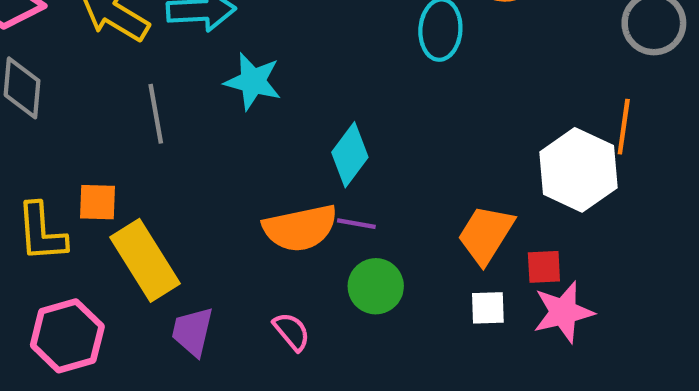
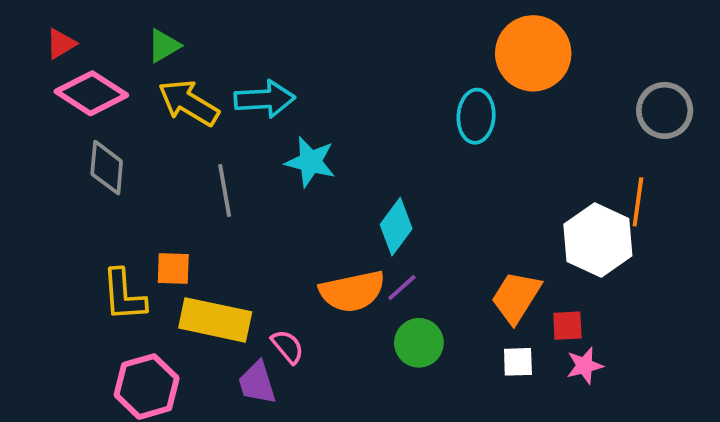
purple line: (356, 224) -> (402, 288), turned -52
yellow rectangle: (145, 260) -> (215, 320), turned -46
pink star: (563, 312) -> (585, 366), size x0.7
purple trapezoid: (192, 332) -> (257, 383), turned -30
pink semicircle: (292, 332) -> (288, 347), moved

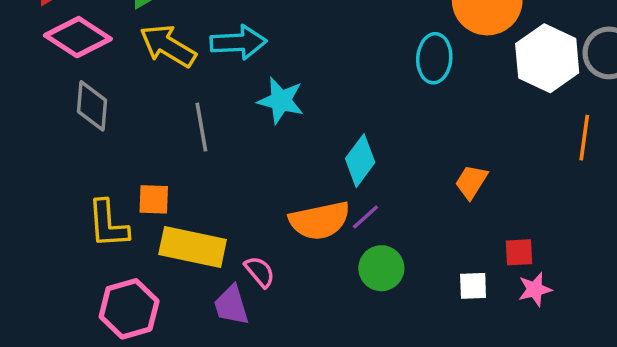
white hexagon: (598, 240) -> (547, 58), moved
orange trapezoid: (516, 297) -> (471, 182), moved, size x0.7

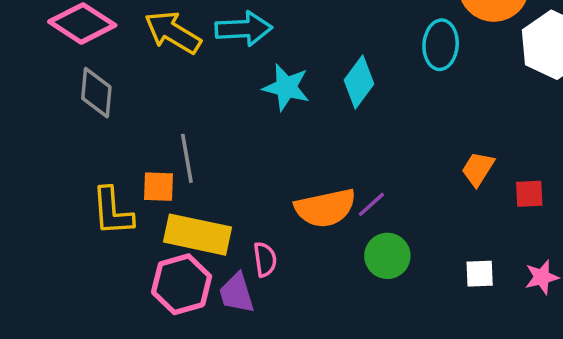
gray line: (201, 127) -> (187, 158), moved
cyan diamond: (360, 161) -> (359, 82), moved
red square: (519, 252) -> (529, 194), moved
pink semicircle: (260, 272) -> (265, 259), turned 32
pink hexagon: (129, 309) -> (182, 284), moved

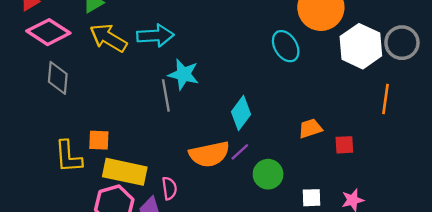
cyan ellipse: (441, 45) -> (286, 46), turned -36
cyan diamond: (359, 82) -> (241, 113), moved
gray line: (187, 158) -> (166, 95), moved
orange trapezoid: (478, 169) -> (310, 128), turned 40
green circle: (387, 256) -> (268, 174), moved

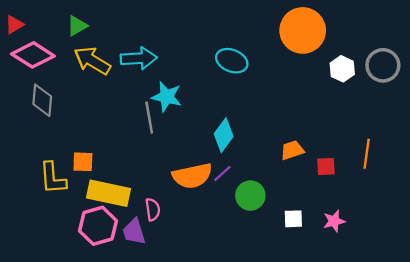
cyan ellipse: (286, 46) -> (232, 61), moved, turned -36
white hexagon: (361, 46) -> (342, 69), size x0.6
orange line: (385, 99) -> (367, 154), moved

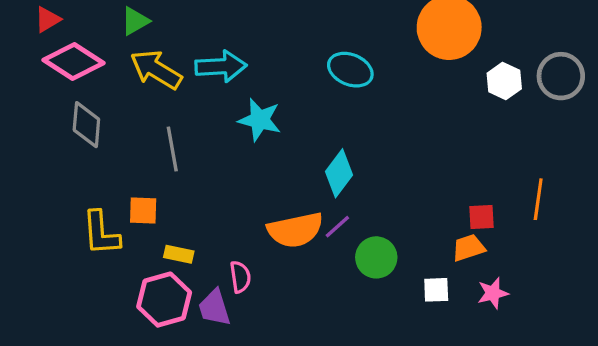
gray line: (149, 118) -> (172, 149), moved
orange trapezoid: (292, 150) -> (469, 248), moved
yellow rectangle: (108, 193) -> (179, 254), size x0.5

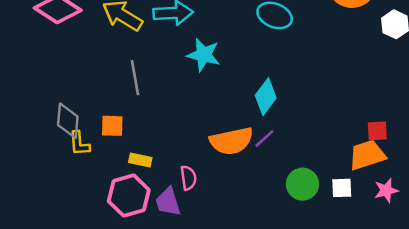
gray diamond: (86, 125) -> (68, 121), moved
yellow L-shape: (101, 233) -> (79, 144), size x0.7
orange trapezoid: (469, 248) -> (367, 155), size x1.4
green circle: (376, 257) -> (302, 184), moved

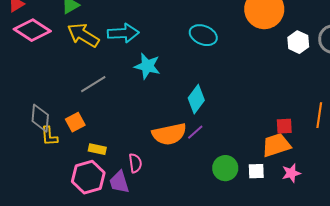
gray line: (135, 78) -> (93, 84), turned 68
orange square: (112, 126) -> (75, 122), turned -30

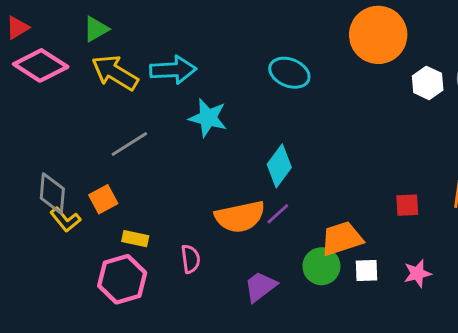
yellow L-shape: (49, 136) -> (65, 220), turned -35
orange trapezoid: (276, 145) -> (342, 239), moved
purple trapezoid: (119, 182) -> (260, 287), moved, turned 70

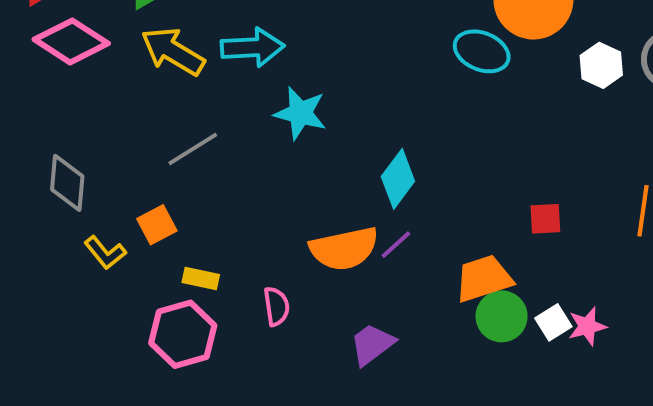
cyan ellipse: (289, 73) -> (482, 51), moved
gray diamond: (52, 193) -> (67, 183), moved
red square: (407, 205) -> (545, 219), moved
green circle: (321, 266) -> (502, 316), moved
white square: (367, 271) -> (553, 322), moved, turned -30

